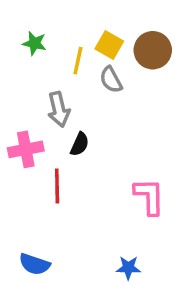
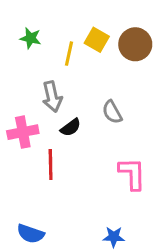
gray semicircle: (111, 80) -> (112, 112), moved
black semicircle: (80, 144) -> (71, 127), turned 30

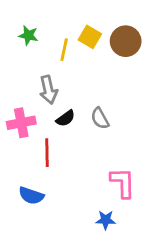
gray semicircle: (112, 112) -> (100, 118), moved
pink L-shape: (132, 174) -> (123, 183), moved
blue semicircle: (31, 234) -> (31, 196), moved

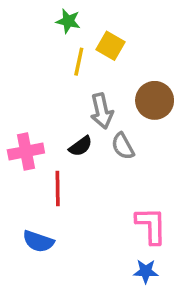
green star: (28, 35) -> (68, 21), moved
brown circle: (126, 41) -> (155, 100), moved
gray arrow: (48, 90) -> (102, 111), moved
blue star: (106, 220) -> (146, 271), moved

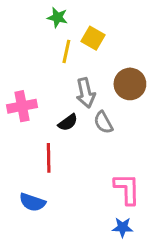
pink cross: (26, 151) -> (22, 106), moved

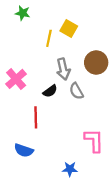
green star: (57, 17) -> (23, 13), moved
pink cross: (22, 106) -> (16, 79), turned -30
blue star: (123, 227) -> (70, 169), moved

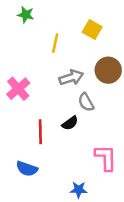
yellow square: (69, 28) -> (92, 29), moved
gray arrow: (63, 69) -> (71, 78), turned -95
black semicircle: (50, 91) -> (70, 123), moved

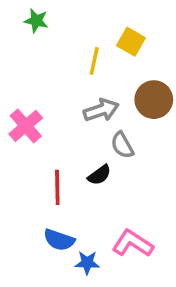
yellow line: (55, 43) -> (94, 61), moved
pink L-shape: (106, 158) -> (133, 243), moved, turned -56
blue semicircle: (27, 169) -> (59, 240), moved
blue star: (79, 190) -> (87, 263), moved

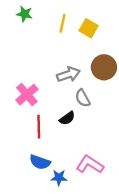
yellow line: (94, 61) -> (62, 23), moved
pink cross: (26, 126) -> (27, 95), moved

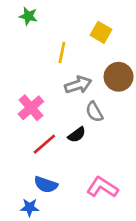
yellow line: (62, 23) -> (62, 53), moved
red line: (39, 127) -> (44, 144), turned 50
blue star: (59, 178) -> (30, 207), moved

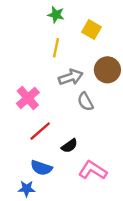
green star: (28, 16) -> (56, 15), moved
black semicircle: (77, 135) -> (69, 146), moved

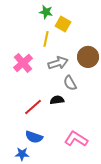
yellow square: (92, 29) -> (63, 24), moved
pink cross: (28, 98) -> (23, 63), moved
black semicircle: (69, 146) -> (57, 100), moved, turned -152

